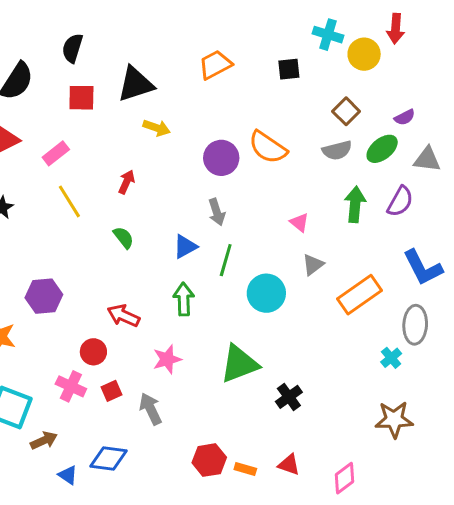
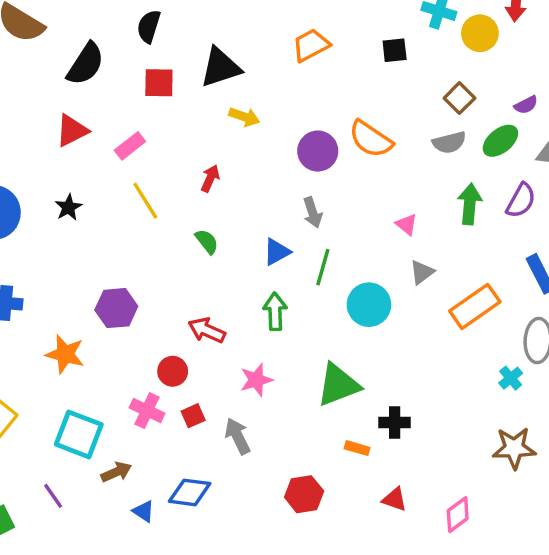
black cross: (289, 397) -> (395, 422), turned 36
orange rectangle: (245, 469) -> (357, 448), moved

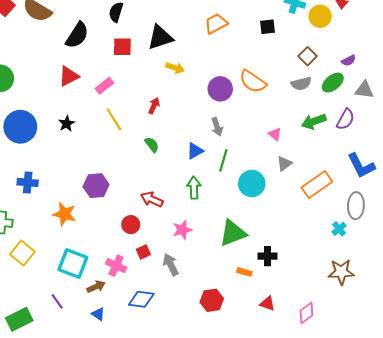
green arrow: (470, 204) -> (314, 121), turned -115
pink cross: (147, 411) -> (116, 266), moved
blue triangle: (144, 511) -> (98, 314), moved

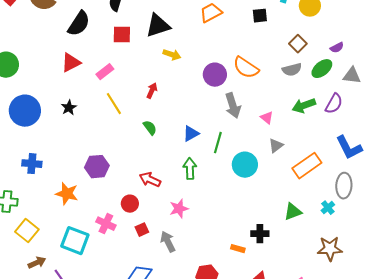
gray arrow: (217, 127) -> (233, 106), moved, size x1.4
green triangle: (233, 233) -> (293, 212), moved, size x0.7
pink cross: (116, 266) -> (106, 224), moved
brown arrow: (96, 287) -> (37, 263), moved

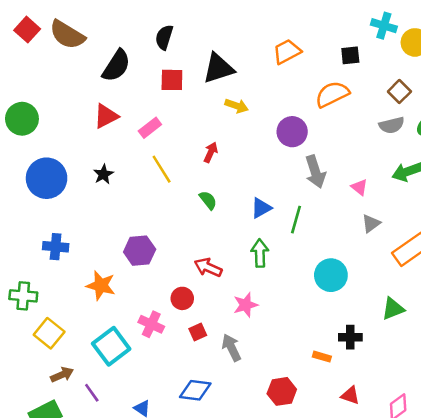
orange semicircle: (246, 68) -> (332, 94), moved, turned 120
cyan circle: (245, 165) -> (331, 275), moved
cyan square: (75, 241) -> (111, 346), turned 32

